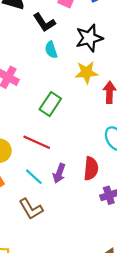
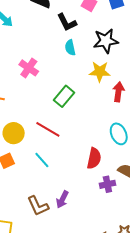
purple arrow: (59, 173) -> (62, 199), moved
brown L-shape: (31, 209) -> (38, 206), moved

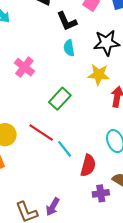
cyan line: (42, 160) -> (65, 149), moved

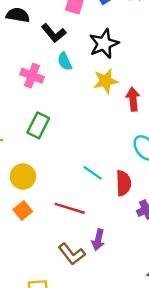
pink cross: (24, 67) -> (32, 76), moved
green rectangle: (60, 99) -> (38, 125), moved
red line: (41, 132) -> (70, 208), moved

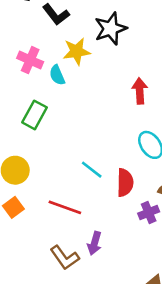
cyan semicircle: (65, 61) -> (57, 75), moved
yellow star: (106, 81) -> (77, 51), moved

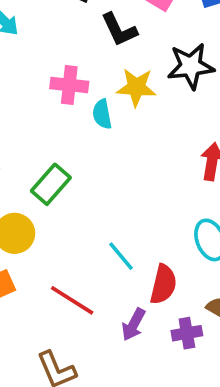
pink cross: (30, 60) -> (69, 85), turned -30
green rectangle: (35, 115) -> (51, 184), moved
purple arrow: (95, 243) -> (133, 325), moved

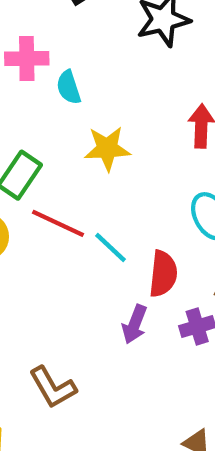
yellow star: (136, 87) -> (107, 149), moved
red line: (72, 300) -> (58, 223), moved

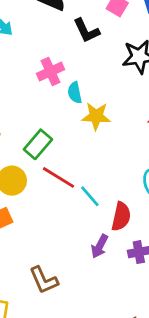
pink cross: (27, 59) -> (50, 72), turned -30
yellow star: (107, 149) -> (96, 116), moved

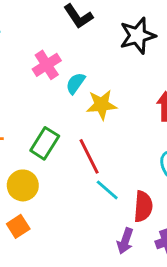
cyan semicircle: (75, 93) -> (75, 83), turned 55
red line: (59, 177) -> (89, 156), moved, turned 40

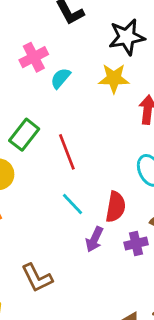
yellow star: (102, 105) -> (114, 78), moved
cyan line: (107, 190) -> (72, 204), moved

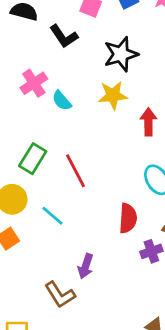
cyan semicircle: (61, 78) -> (62, 101), turned -75
cyan line: (72, 204) -> (52, 216), moved
purple arrow: (94, 239) -> (86, 266), moved

